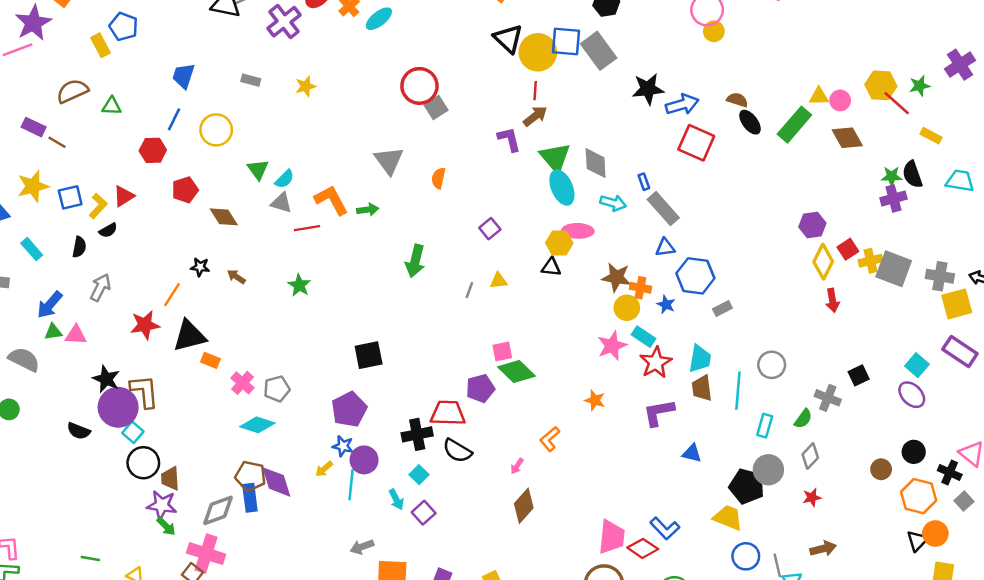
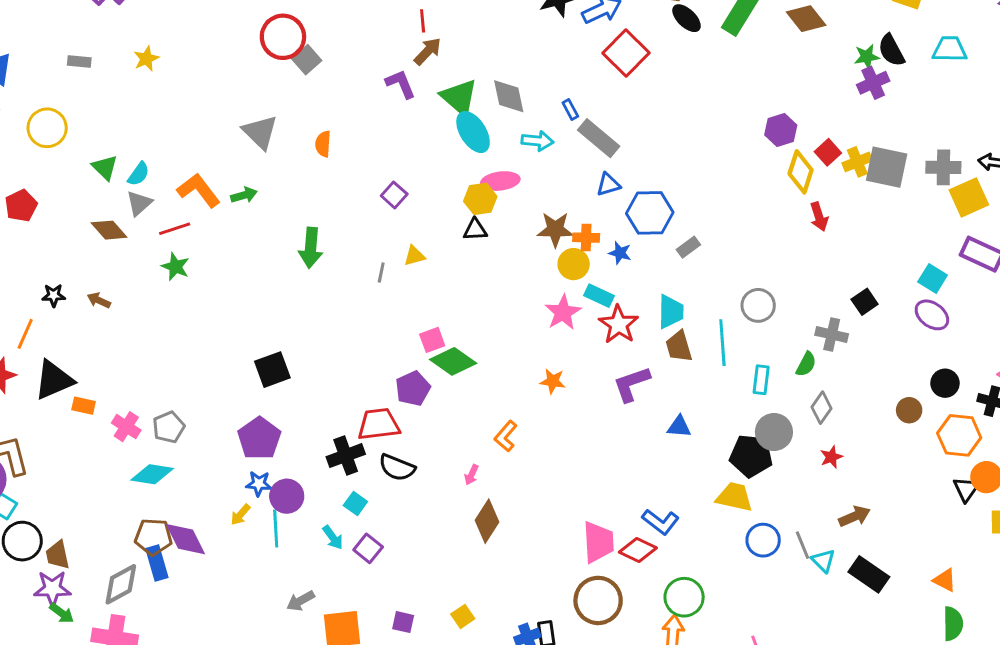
red square: (696, 143) -> (626, 53), turned 30
gray triangle: (281, 203) -> (139, 203), turned -50
brown diamond: (224, 217) -> (109, 230), moved
green star: (299, 285) -> (175, 267), moved

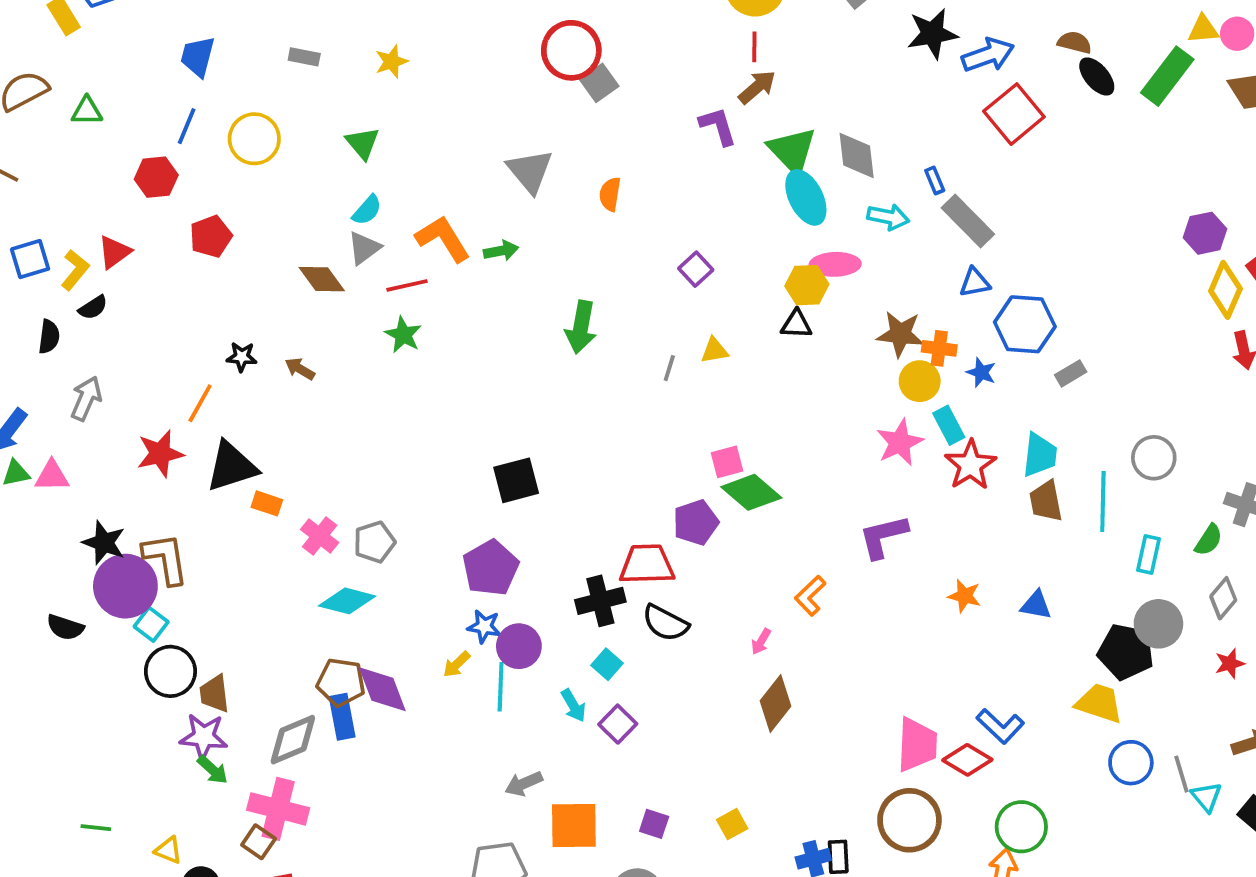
green triangle: (105, 167) -> (362, 143), moved
cyan rectangle: (599, 296) -> (949, 425), turned 32
orange star: (553, 381) -> (964, 596), moved
purple L-shape: (631, 384) -> (883, 536), moved

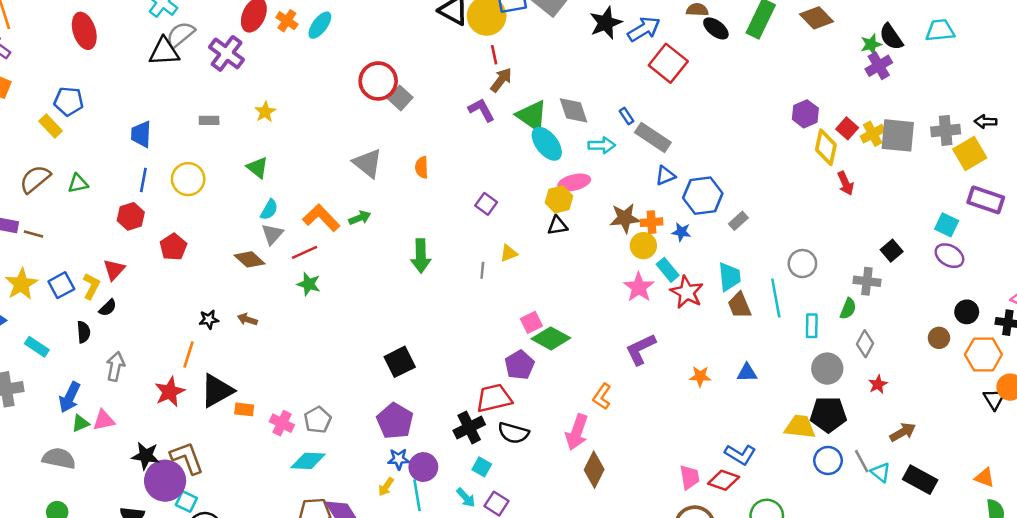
pink arrow: (761, 642) -> (577, 432), size x2.0
black pentagon: (1126, 652) -> (828, 414), moved
pink trapezoid: (917, 745) -> (690, 477), size x0.7

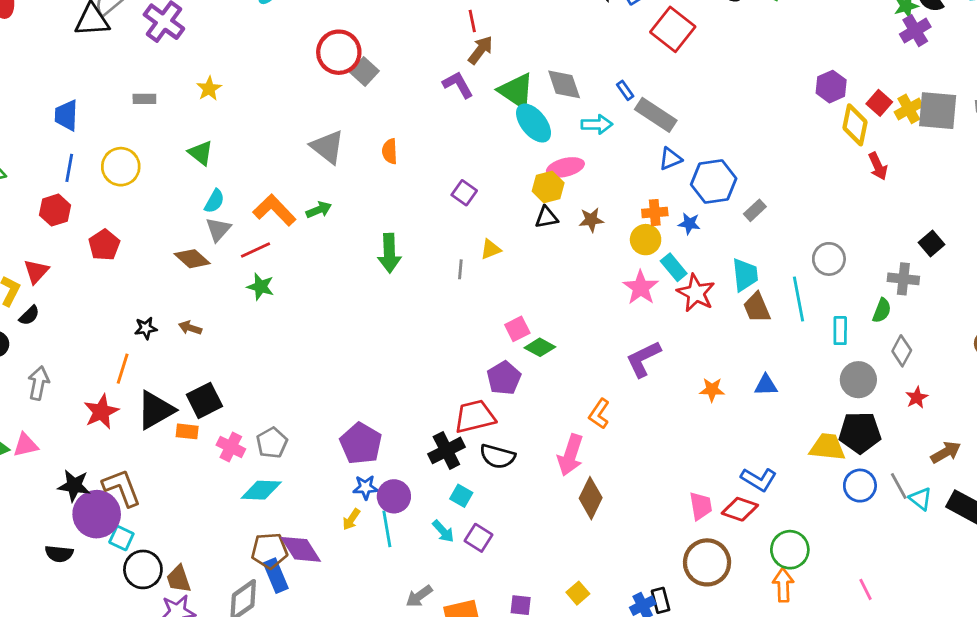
brown star: (625, 218) -> (591, 220), moved, size x0.7
green diamond: (551, 338) -> (540, 347), size x0.7
black square: (400, 362) -> (204, 400), moved

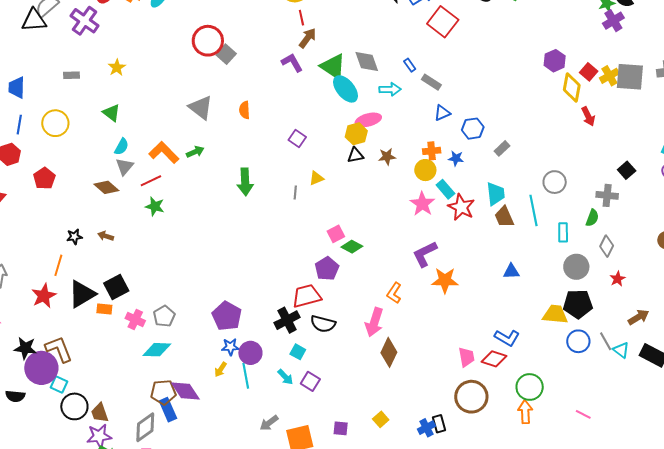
gray rectangle: (656, 115) -> (431, 82), size x0.7
blue hexagon: (714, 182) -> (473, 129), size x0.7
orange star: (712, 390) -> (445, 280), moved, size x1.5
pink line: (866, 589) -> (583, 414), turned -35

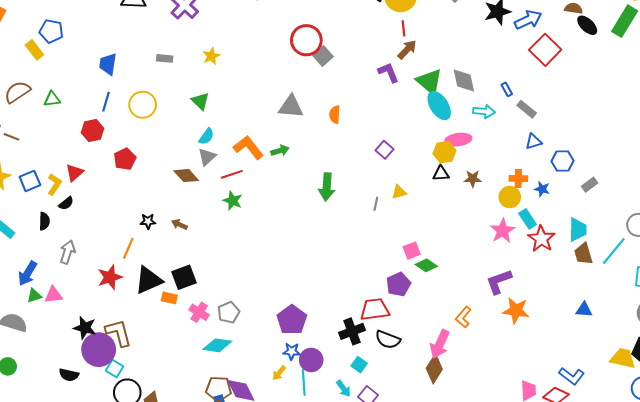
gray triangle: (201, 108) -> (291, 107), turned -40
cyan line: (534, 210) -> (614, 251), turned 44
brown diamond: (389, 352) -> (434, 369), moved

